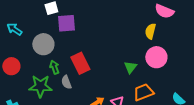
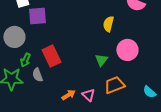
yellow semicircle: (150, 31) -> (108, 24), moved
green arrow: (54, 67) -> (25, 60), turned -136

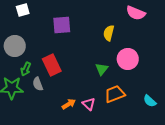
purple square: (37, 16) -> (62, 25), moved

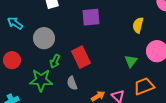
gray semicircle: (38, 84) -> (72, 83), moved

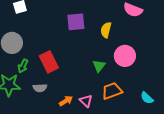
purple square: (91, 17) -> (76, 22), moved
gray semicircle: (72, 83) -> (40, 88), turned -72

